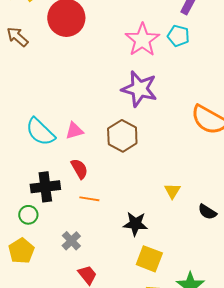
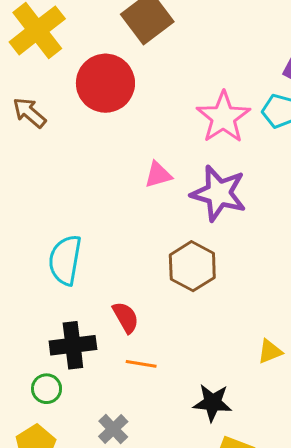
pink triangle: (74, 131) -> (158, 175), moved
cyan semicircle: (40, 132) -> (65, 260), turned 56
yellow triangle: (172, 191) -> (270, 351), turned 36

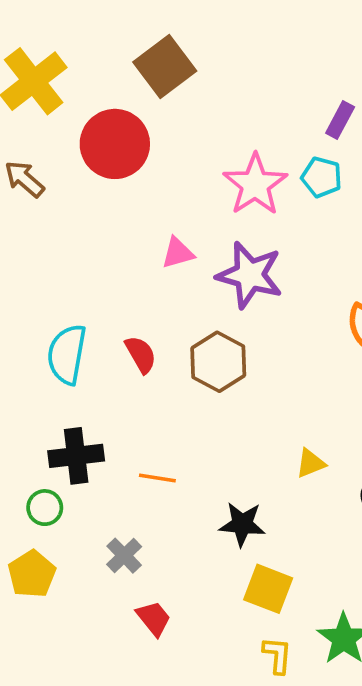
red semicircle: (126, 317) -> (141, 354), moved

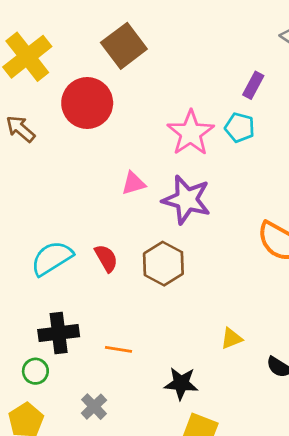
cyan semicircle: (67, 354) -> (52, 258), turned 48

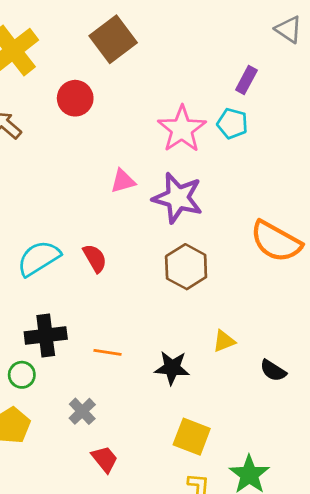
red circle: (87, 103) -> (75, 98), size x0.7
brown hexagon: (163, 264) -> (186, 267), moved
black star: (181, 383) -> (172, 368), moved

